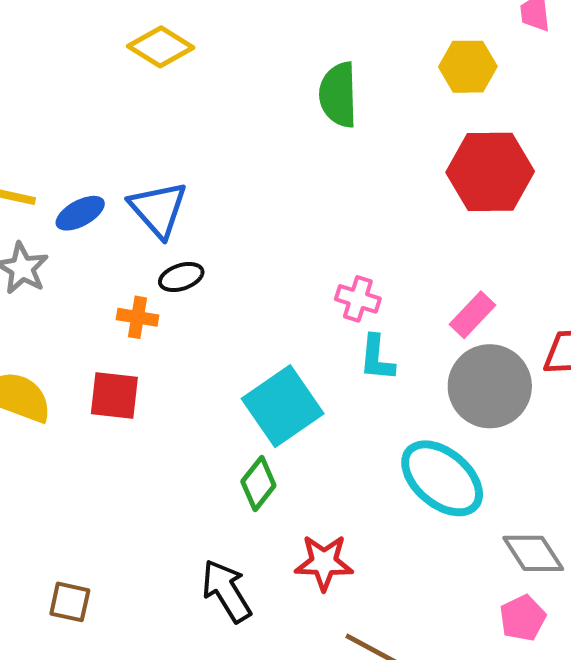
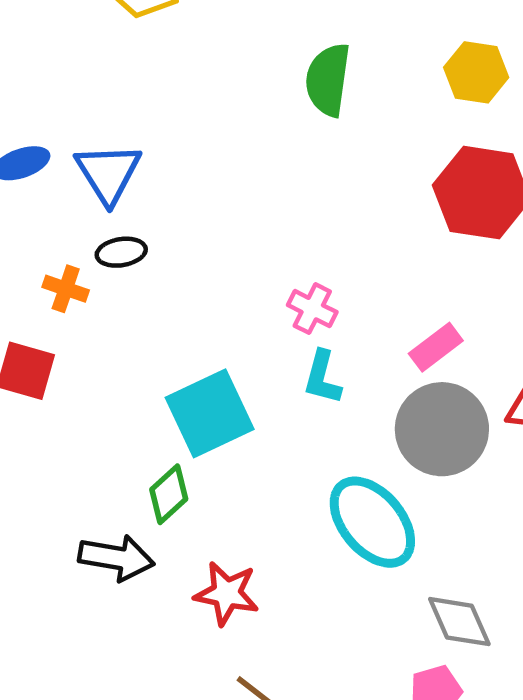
black arrow: (227, 591) -> (116, 558), moved, turned 122

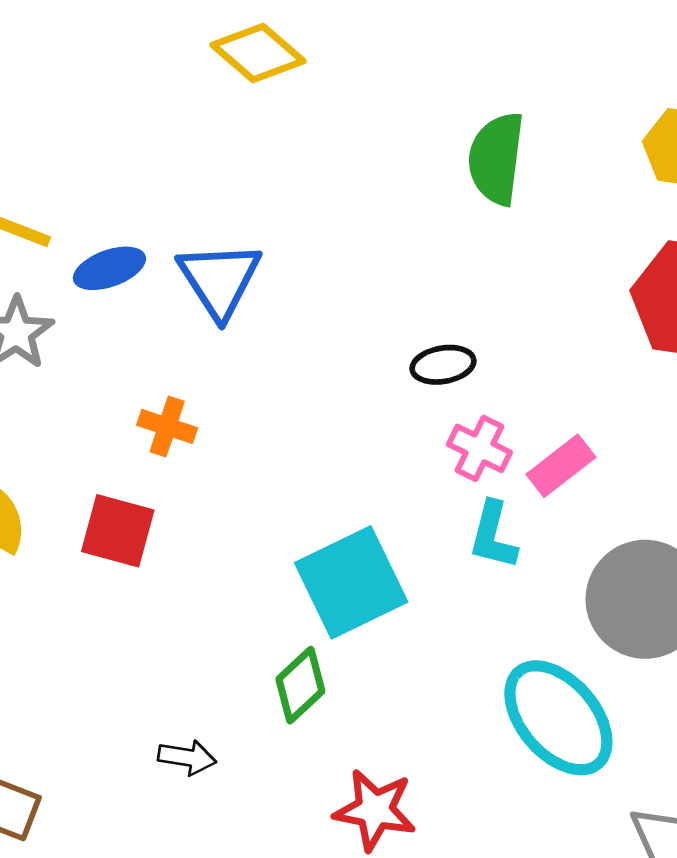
black ellipse: (121, 252) -> (443, 365), moved
pink rectangle: (436, 347) -> (561, 466), moved
black arrow: (116, 558) -> (187, 757), moved, size x0.6

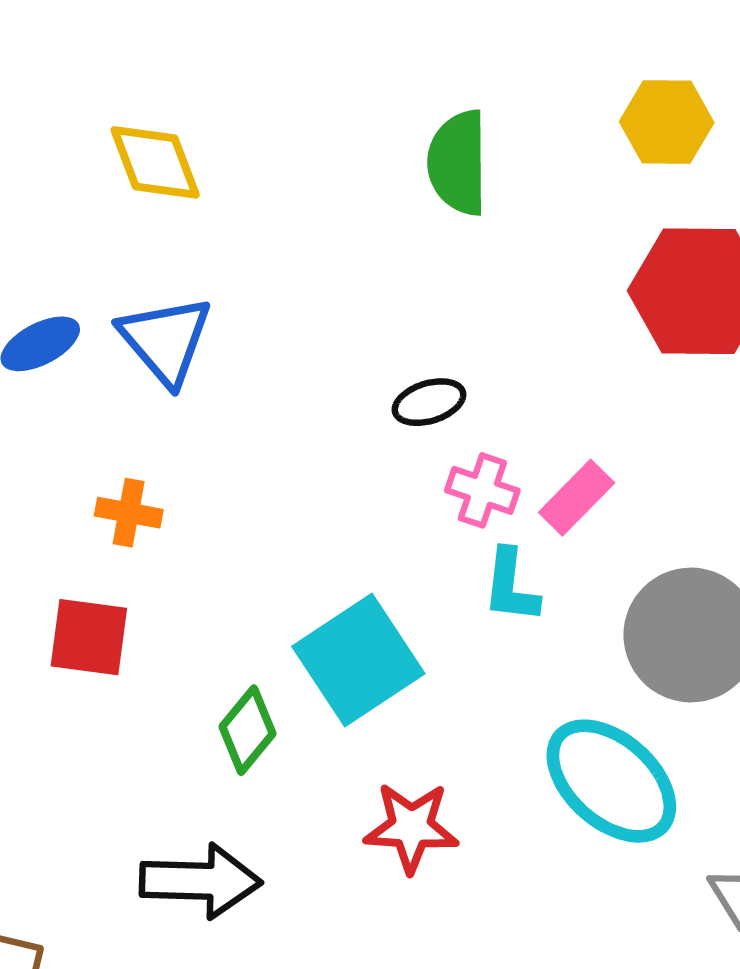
yellow diamond: (258, 53) -> (155, 162), moved, turned 36
green diamond: (300, 685) -> (247, 730), moved
black arrow: (187, 757) -> (201, 881), size x1.8
red star: (375, 810) -> (411, 827), moved

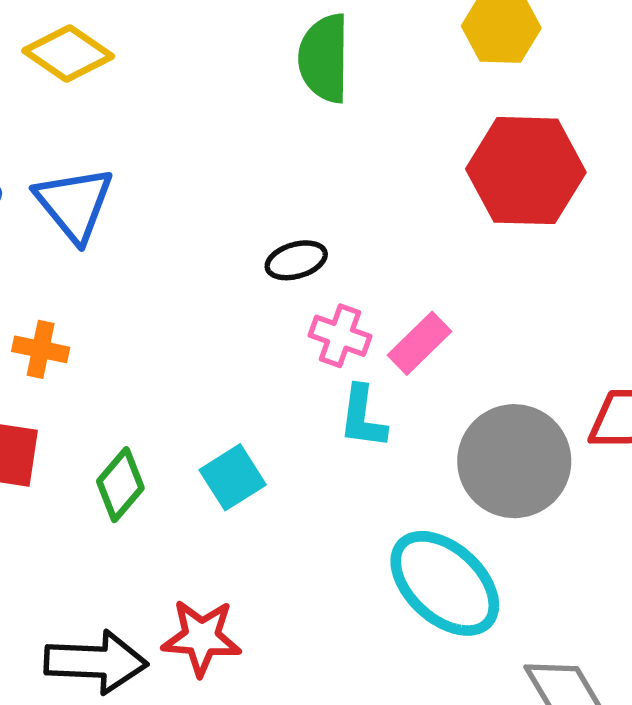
yellow diamond: (155, 162) -> (68, 53), turned -36
cyan square: (358, 660) -> (233, 477), size x0.6
green diamond: (247, 730) -> (120, 485), moved
red star: (411, 827) -> (201, 637), moved

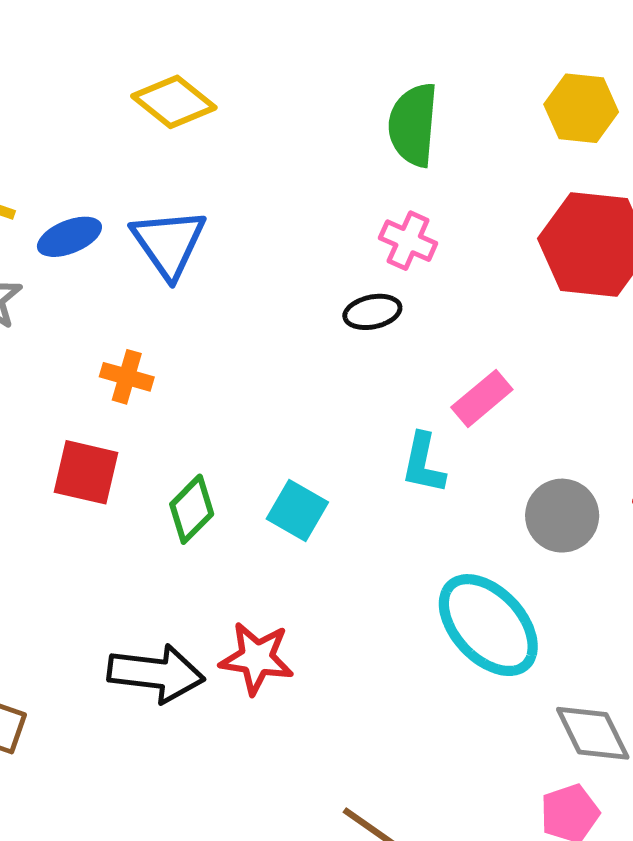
pink cross: (340, 336) -> (408, 241), moved
gray circle: (514, 461) -> (562, 516), size x0.7
cyan square: (233, 477) -> (297, 510), turned -32

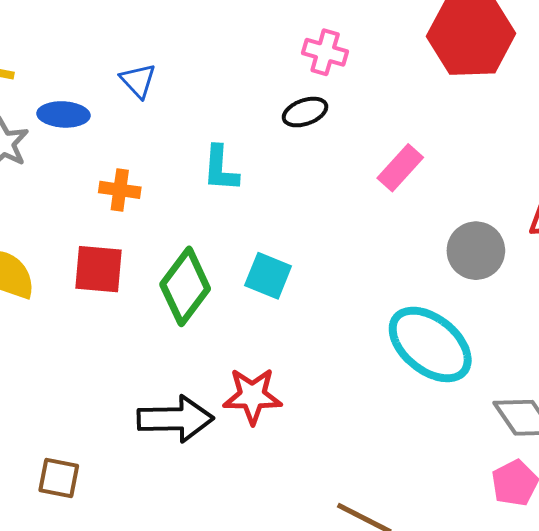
blue ellipse: (69, 237) -> (63, 114), moved, turned 33
blue triangle: (169, 243) -> (138, 81), size x0.6
cyan L-shape: (423, 463) -> (220, 169), moved
green diamond: (192, 509) -> (185, 286), size x1.4

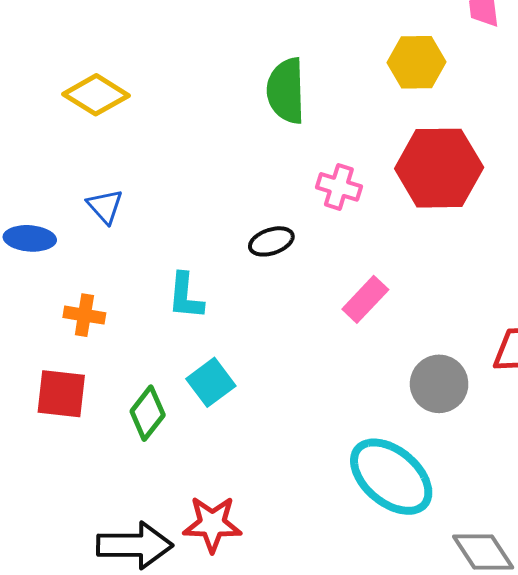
pink cross: (325, 52) -> (339, 187), moved
cyan square: (268, 276) -> (211, 382), moved, turned 30
green diamond: (185, 286) -> (148, 413), size x0.7

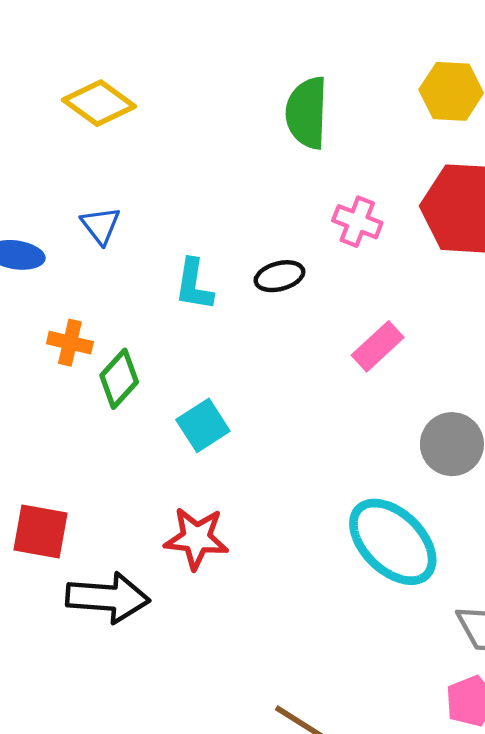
cyan L-shape: (186, 296) -> (194, 285), moved
red square: (61, 394) -> (41, 531), moved
green diamond: (148, 413) -> (119, 379), moved
red star: (212, 524) -> (196, 538), moved

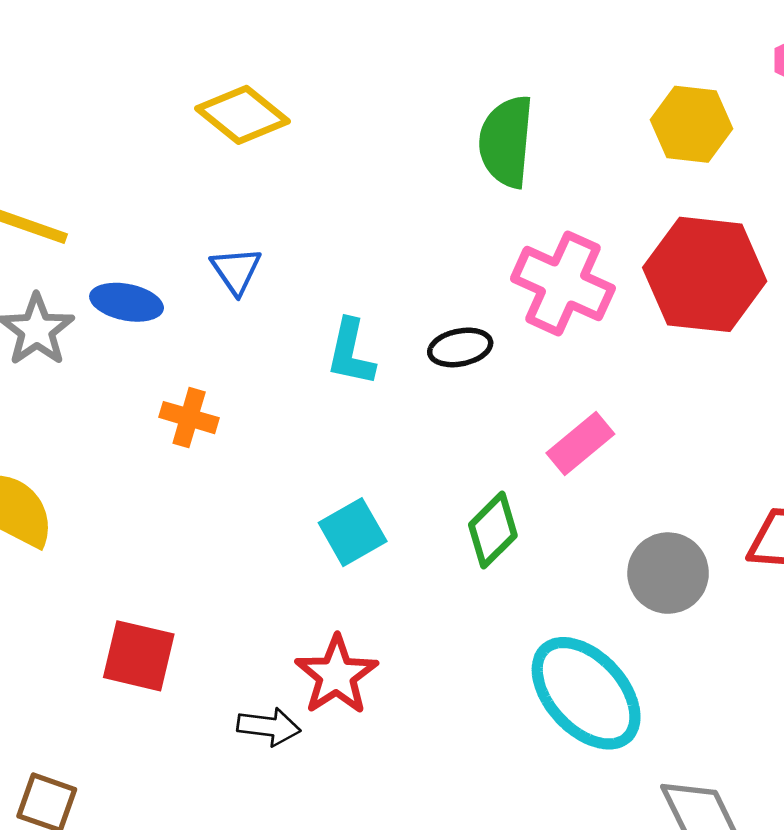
pink cross: (357, 222) -> (563, 283), size x1.6
green diamond: (119, 379) -> (493, 530), moved
red star: (196, 538) -> (336, 675), turned 30
black arrow: (108, 598) -> (269, 727), moved, size x0.6

